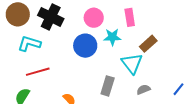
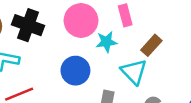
pink circle: (94, 18) -> (81, 20), size x1.4
blue circle: (85, 46) -> (75, 71), moved

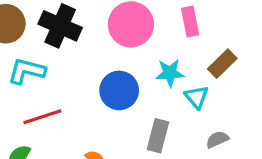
cyan star: (106, 42) -> (170, 73), moved
cyan triangle: (134, 72) -> (197, 97), size x0.7

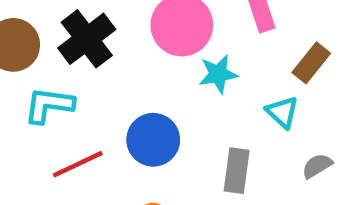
black cross: (60, 26) -> (87, 39), turned 36
cyan star: (170, 73) -> (218, 74), moved
blue circle: (119, 90) -> (153, 140), moved

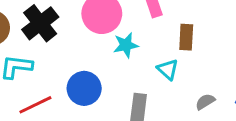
brown rectangle: (311, 63) -> (186, 37), turned -35
gray semicircle: (317, 166) -> (205, 102), moved

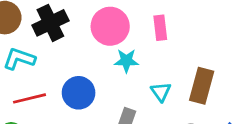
brown rectangle: (186, 37) -> (202, 86), moved, size x1.4

